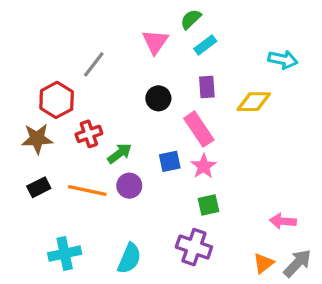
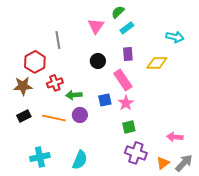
gray line: (94, 64) -> (58, 40), turned -48
green arrow: (120, 153) -> (74, 95), turned -147
purple cross: (194, 247) -> (136, 153), moved

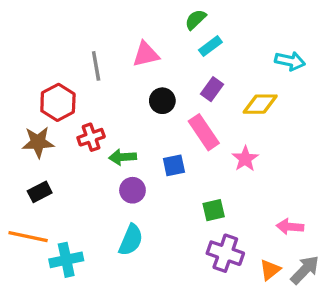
pink triangle: (96, 26) -> (146, 54), moved, turned 42
purple rectangle: (128, 54) -> (212, 89), turned 40
pink star: (126, 103) -> (245, 159), moved
orange line: (54, 118) -> (28, 237), moved
cyan semicircle: (80, 160) -> (131, 240), moved

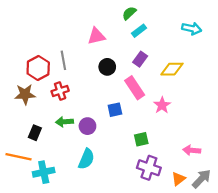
cyan arrow: (290, 61) -> (192, 29), moved
gray line: (96, 66) -> (63, 60), moved
green arrow: (123, 157) -> (64, 122), moved
black rectangle: (40, 192) -> (35, 133), moved, turned -40

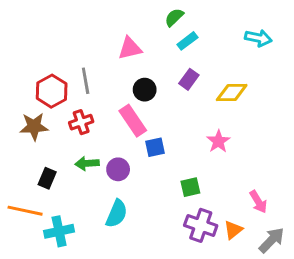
pink rectangle: (135, 88) -> (133, 121), moved
pink arrow: (192, 150) -> (258, 202), turned -126
orange triangle: (179, 179) -> (233, 230), moved

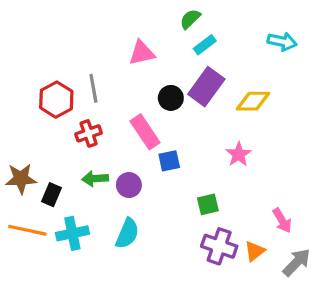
purple rectangle: (189, 79) -> (206, 87), size x1.6
black circle: (145, 90) -> (171, 98), moved
brown star: (34, 127) -> (21, 179), moved
cyan cross: (59, 231) -> (72, 233), moved

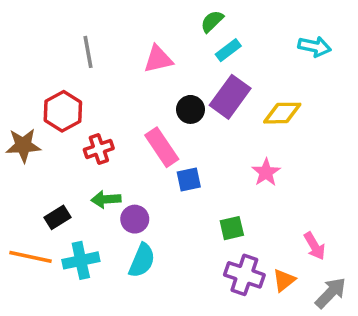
gray line: (93, 88) -> (88, 52), moved
brown star: (21, 179) -> (23, 145), moved
purple circle: (129, 185) -> (135, 219), moved
black rectangle: (51, 195) -> (57, 217), turned 35

